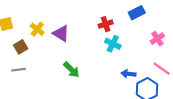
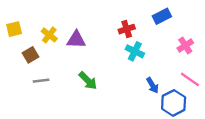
purple triangle: (61, 33) -> (76, 40), turned -30
gray line: (19, 70) -> (41, 81), moved
blue arrow: (128, 74) -> (152, 85), turned -128

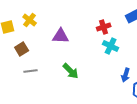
yellow cross: (49, 35) -> (30, 20), moved
blue arrow: (152, 85) -> (126, 75), turned 48

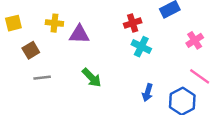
yellow cross: (30, 20) -> (54, 23), moved, turned -32
blue arrow: (126, 75) -> (148, 93), moved

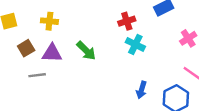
purple triangle: (79, 34) -> (52, 53), moved
green arrow: (92, 78) -> (86, 51), moved

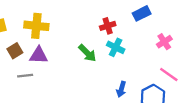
yellow cross: (49, 21) -> (36, 26), size x1.5
green arrow: (86, 51) -> (87, 53), moved

